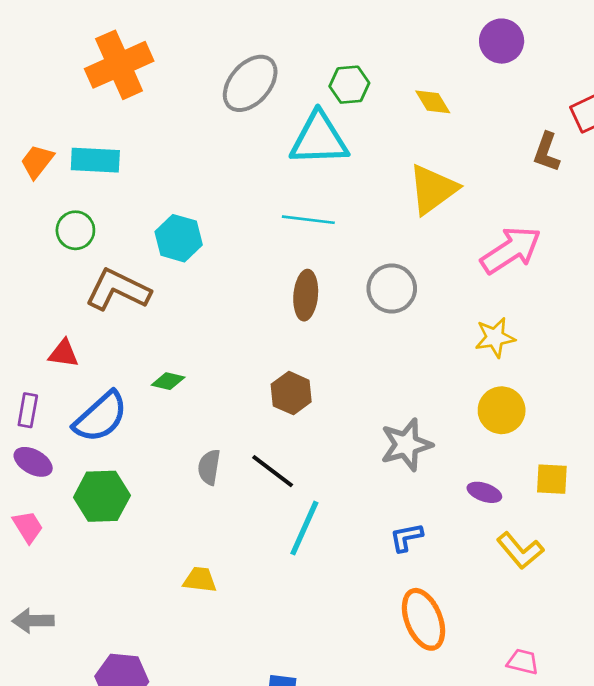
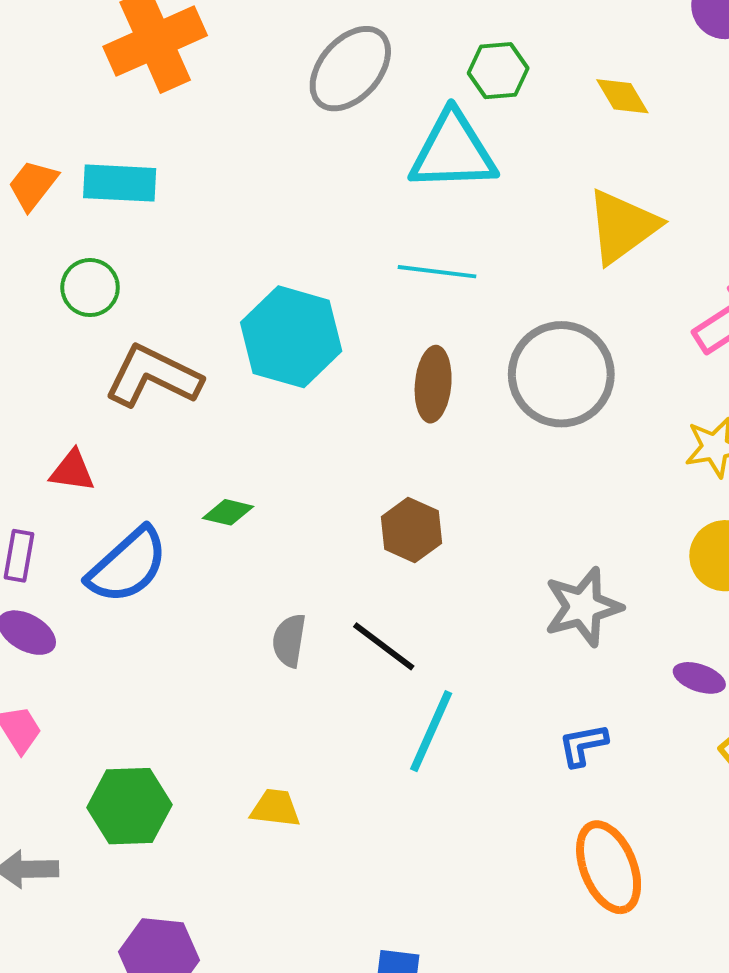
cyan hexagon: (179, 238) -> (291, 337), moved, size x1.4
gray circle: (392, 289) -> (561, 374), size x1.4
green hexagon: (102, 496) -> (129, 806), moved

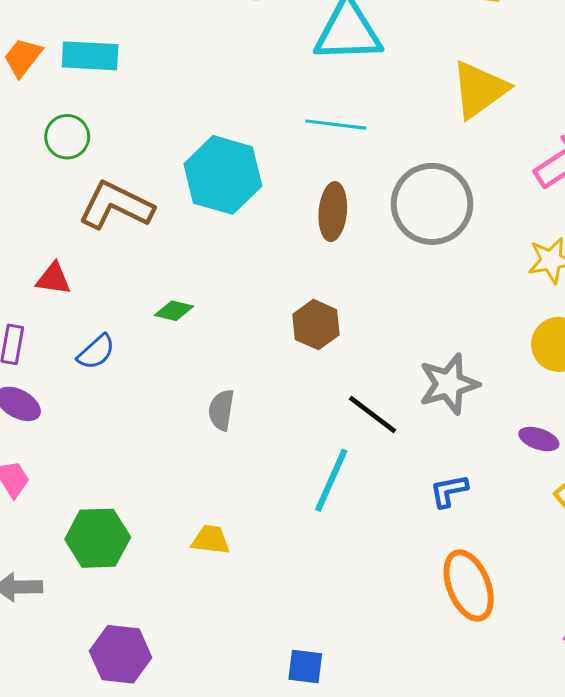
blue semicircle: (127, 566) -> (96, 352), size x0.6
black line: (384, 646) -> (372, 415), moved

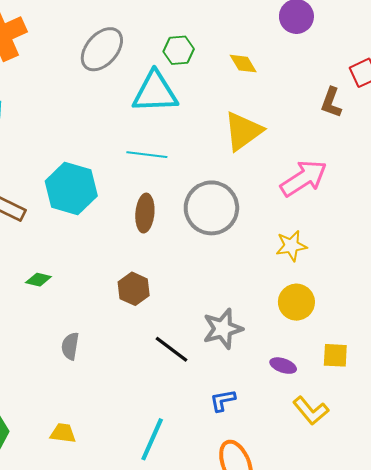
cyan line: (331, 480) -> (152, 439), moved

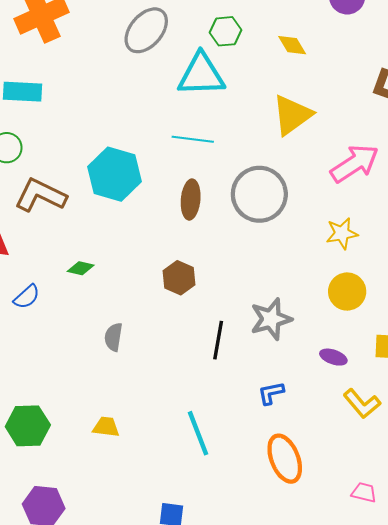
black line: (172, 349) -> (218, 340), turned 63
cyan line: (152, 439) -> (198, 433), turned -45

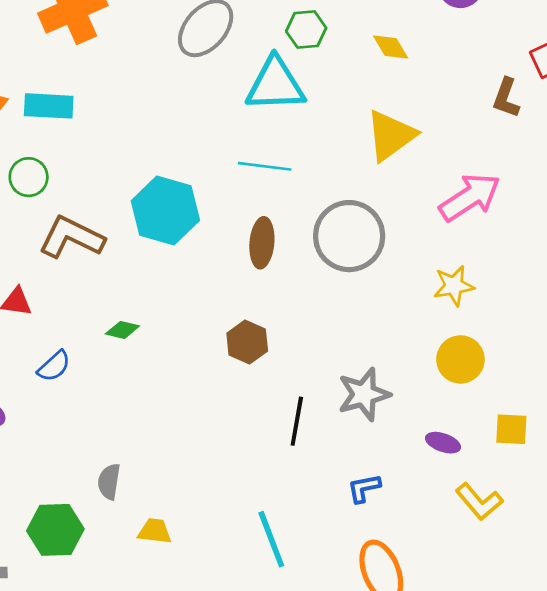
gray semicircle: (113, 337) -> (109, 482), moved

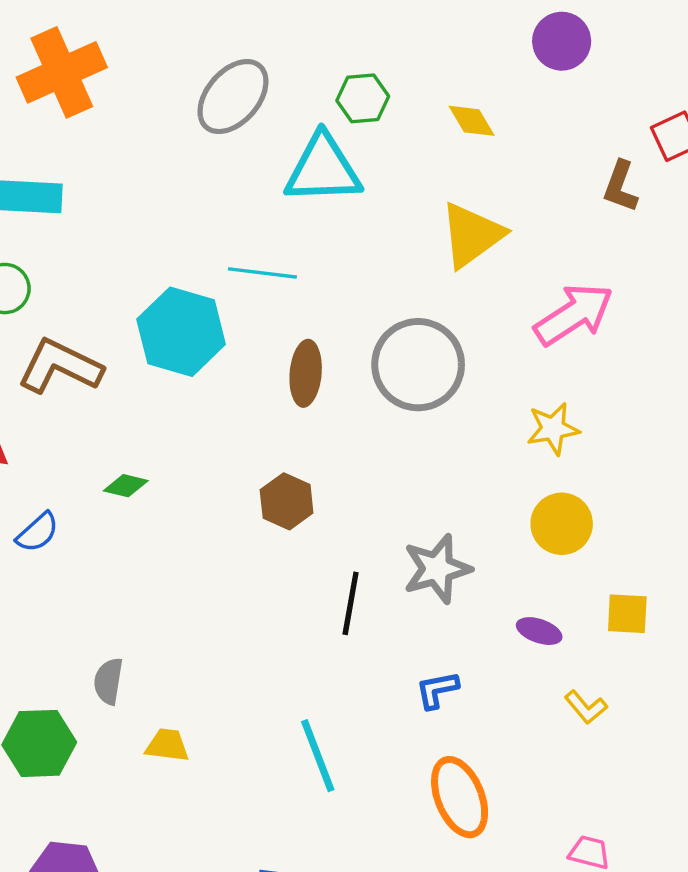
cyan line: (265, 166) -> (262, 273), moved
yellow L-shape: (479, 502) -> (586, 707), size x0.7

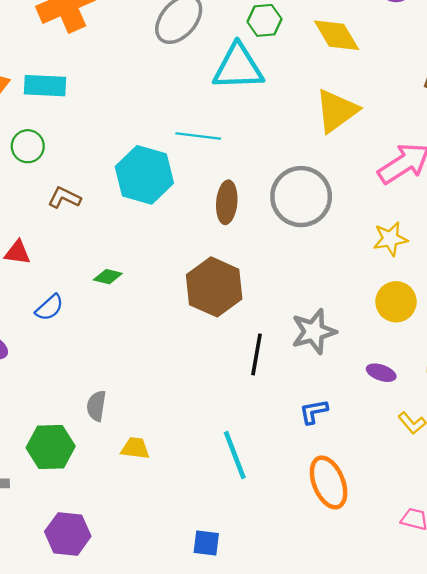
yellow diamond: (472, 121) -> (337, 35), size x1.5
brown L-shape: (60, 366) -> (64, 198), size x0.6
brown hexagon: (287, 501) -> (214, 287), size x1.6

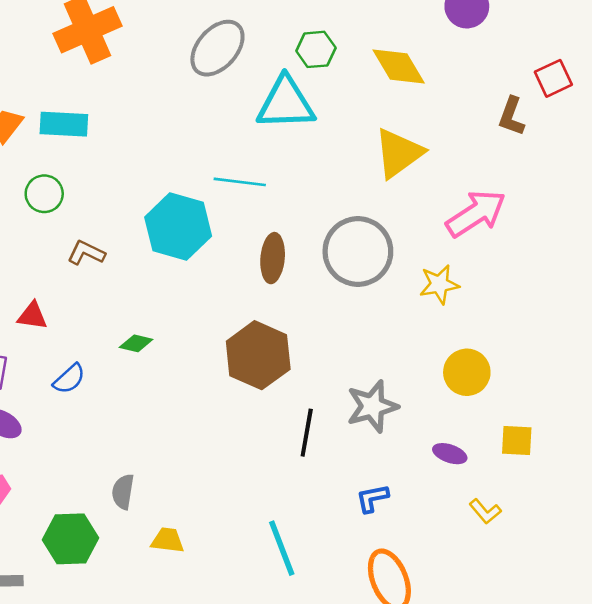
yellow star: (390, 239) -> (439, 284), moved

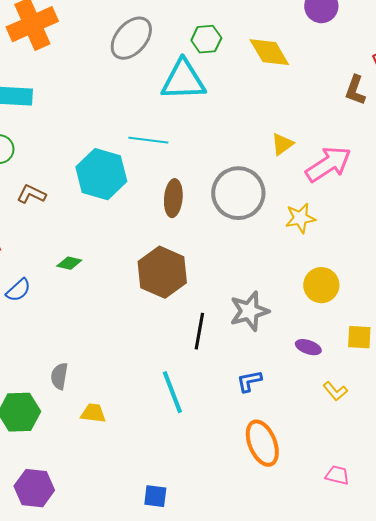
yellow triangle: (399, 153) -> (282, 144), moved, size x0.6
cyan line: (282, 548) -> (172, 392), moved

